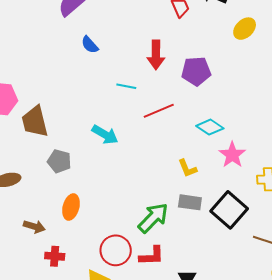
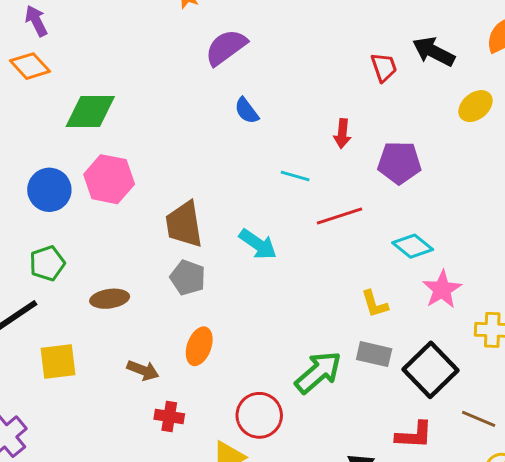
red arrow: (156, 55) -> (342, 134), size x0.7
brown trapezoid: (35, 122) -> (184, 224), moved
red L-shape: (152, 256) -> (414, 435), moved

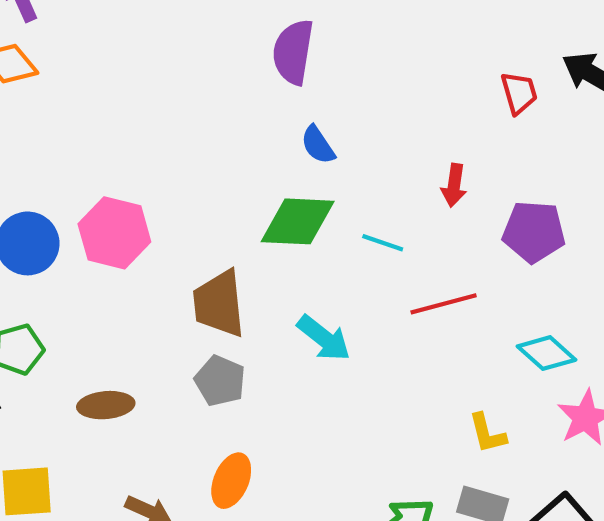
purple semicircle: (226, 47) -> (293, 52), turned -48
green diamond: (90, 112) -> (298, 221), moved

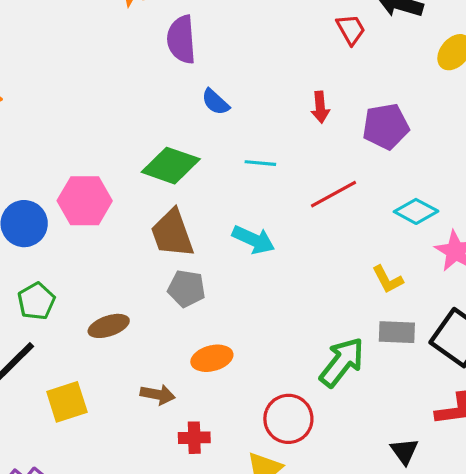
green diamond: (298, 221) -> (171, 166), moved, turned 30
cyan line: (383, 243) -> (260, 163), moved
orange ellipse: (231, 481) -> (212, 358), turned 66

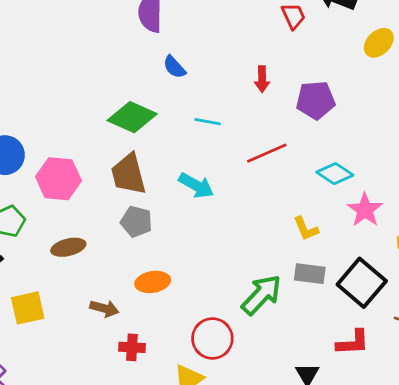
pink hexagon: (85, 201) -> (58, 179), moved

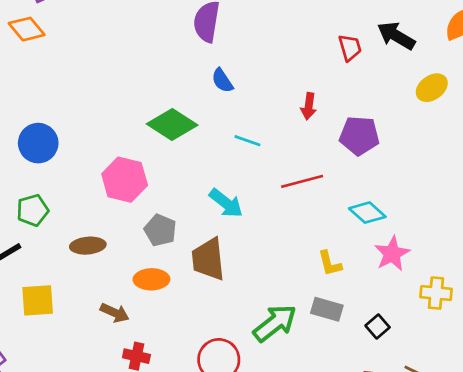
brown trapezoid: (128, 174) -> (208, 259), moved
pink hexagon: (58, 179) -> (125, 180), moved
orange ellipse: (153, 282) -> (151, 279), moved
black square: (362, 283) -> (378, 326), size x0.5

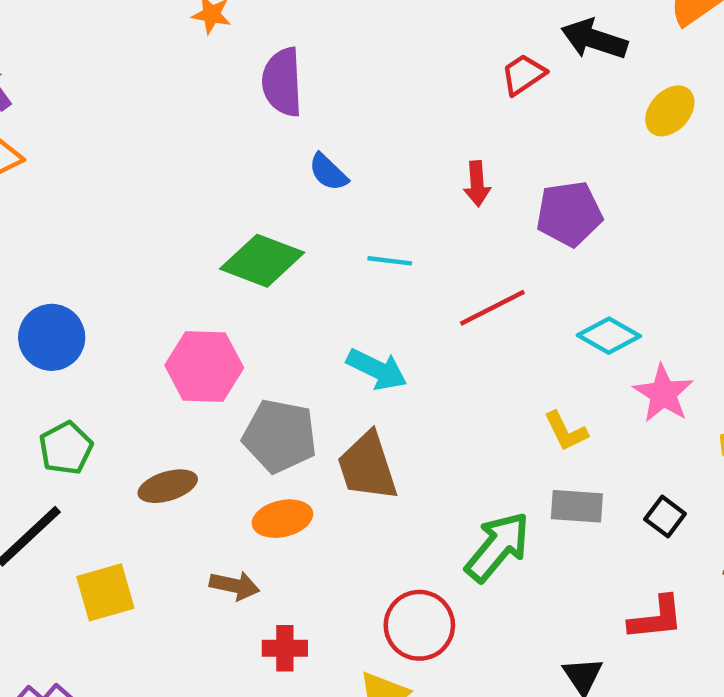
red trapezoid: (350, 48) -> (523, 74), turned -96
gray pentagon: (160, 230) -> (280, 436), size x1.4

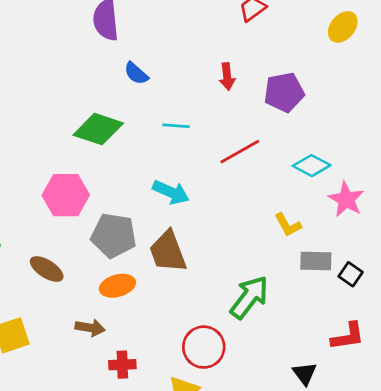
brown ellipse: (168, 486) -> (47, 269), turned 52
gray rectangle: (577, 506) -> (316, 261), moved

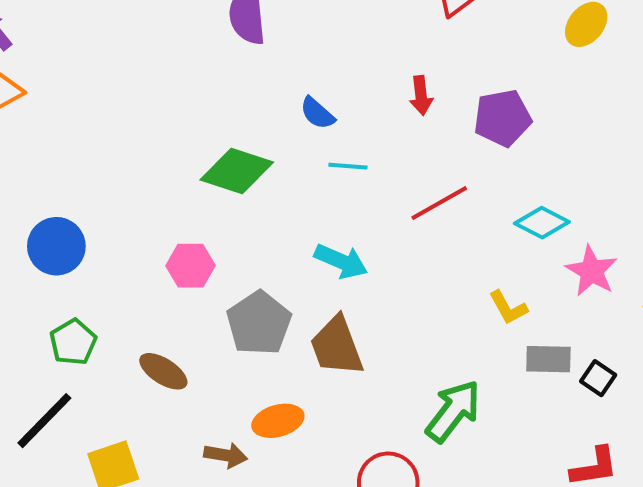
blue semicircle: (136, 73) -> (317, 113), moved
pink hexagon: (66, 195) -> (190, 266), size x0.7
gray pentagon: (114, 235) -> (259, 323), turned 30
orange ellipse: (117, 286) -> (278, 421), moved

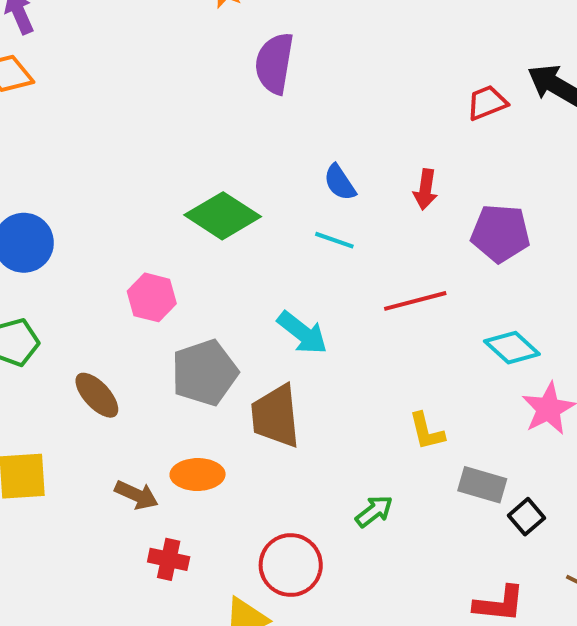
blue semicircle: (317, 113) -> (340, 182), moved
yellow L-shape: (508, 308) -> (427, 431), moved
green arrow: (453, 411) -> (374, 511), size x0.6

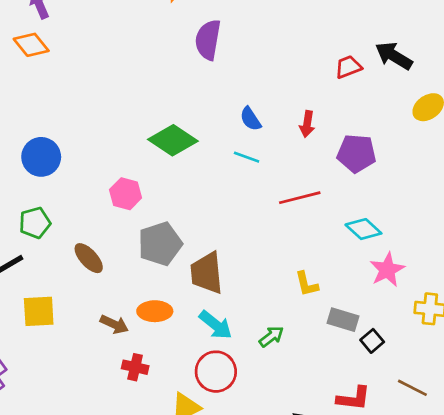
cyan arrow: (302, 333) -> (216, 325), moved

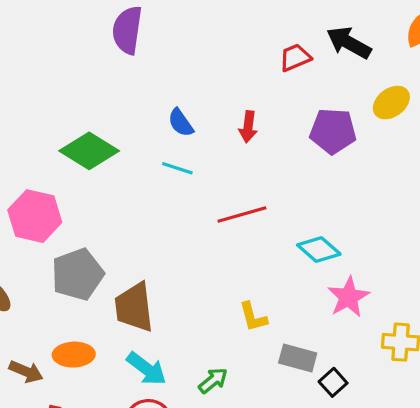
purple pentagon: (356, 153) -> (333, 131), moved
pink hexagon: (126, 194) -> (35, 216), size x1.4

